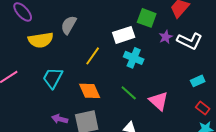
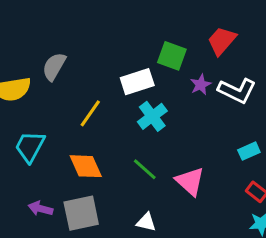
cyan cross: (134, 58) -> (152, 116), turned 30

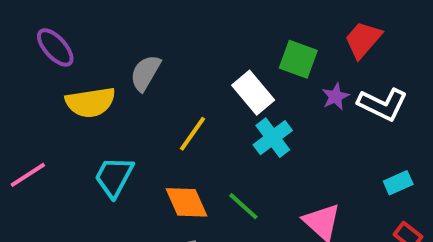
white rectangle: (137, 82) -> (253, 93), turned 68
green line: (145, 169) -> (243, 206), moved

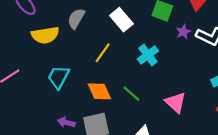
white rectangle: (253, 93) -> (121, 20), moved

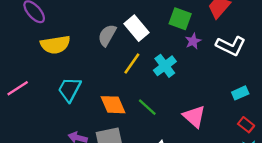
gray semicircle: (76, 19) -> (107, 35), moved
purple star: (183, 32) -> (193, 41), moved
yellow line: (103, 53) -> (132, 63), moved

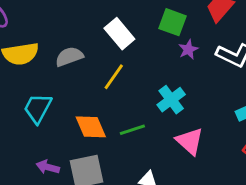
gray semicircle: (107, 35) -> (69, 57), moved, turned 40
cyan cross: (165, 66) -> (171, 100), moved
green line: (147, 107) -> (132, 130), turned -60

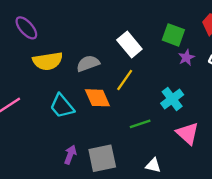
cyan trapezoid: (38, 108) -> (62, 106), turned -68
orange diamond: (91, 127) -> (97, 98), moved
purple arrow: (48, 167) -> (70, 155), turned 96

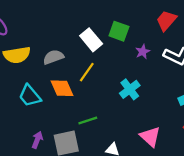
green square: (173, 35) -> (119, 31), moved
green line: (140, 124) -> (88, 120), moved
pink triangle: (188, 133) -> (150, 137), moved

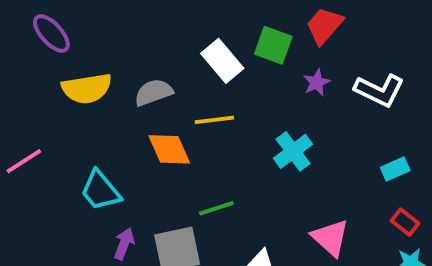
red trapezoid: (166, 20) -> (324, 26), moved
yellow line: (87, 72) -> (214, 120), turned 48
cyan trapezoid: (30, 96) -> (100, 191), moved

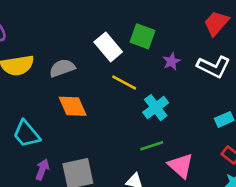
red trapezoid: (324, 26) -> (216, 23), moved
yellow line: (214, 120) -> (124, 83), moved, turned 35
green line: (216, 208) -> (152, 146), moved

